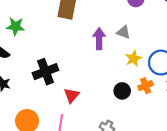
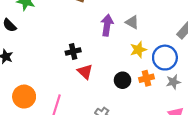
black cross: (46, 72) -> (73, 52), moved, size x0.6
red triangle: (71, 95) -> (85, 72), moved, turned -35

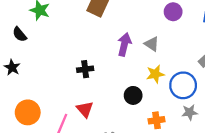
red triangle: (85, 72) -> (85, 109), moved
orange cross: (146, 78) -> (156, 120), moved
black circle: (123, 80) -> (133, 95), moved

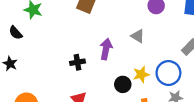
purple arrow: (124, 44) -> (106, 49), moved
yellow star: (155, 74) -> (141, 74), moved

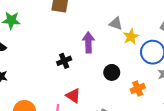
yellow star: (141, 74) -> (131, 37), moved

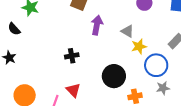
purple arrow: (88, 42) -> (97, 25), moved
black circle: (112, 72) -> (114, 76), size x1.5

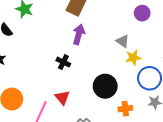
purple arrow: (97, 25) -> (79, 34), moved
black cross: (72, 56) -> (63, 62), turned 32

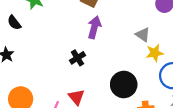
black cross: (63, 62) -> (77, 58), turned 32

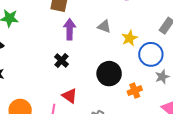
gray triangle: (143, 35) -> (104, 26), moved

